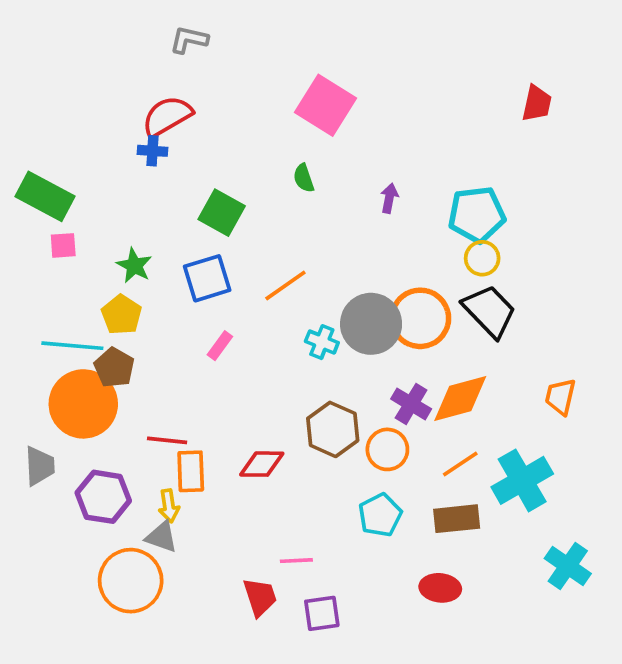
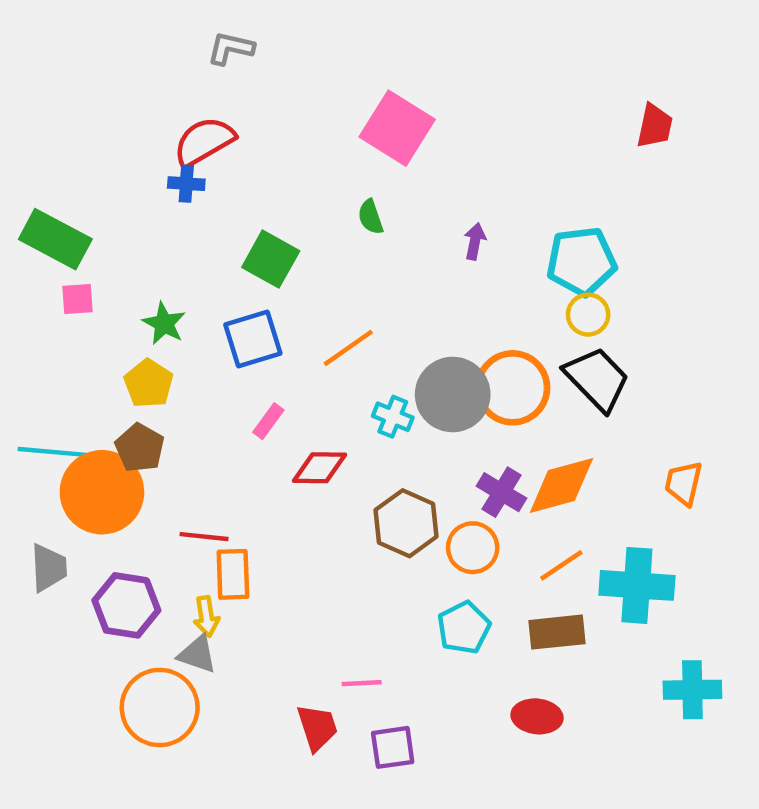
cyan line: (72, 346) -> (55, 452), moved
red diamond: (262, 464) -> (319, 468), moved
cyan cross: (522, 480) -> (637, 585), turned 34
cyan cross: (568, 566) -> (692, 690), turned -36

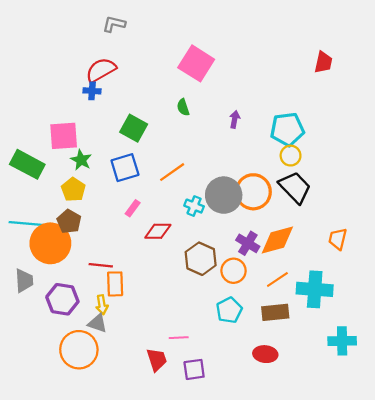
green rectangle: (55, 239) -> (27, 164), moved
pink square: (78, 299) -> (64, 136), moved, size x1.8

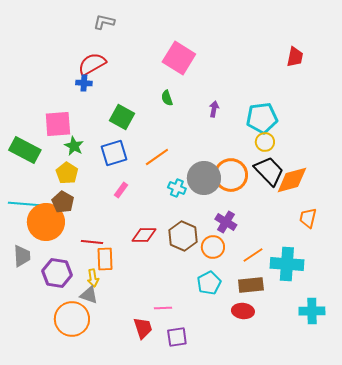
red diamond: (158, 231) -> (144, 235), moved
orange diamond: (277, 240) -> (292, 180), moved
red ellipse: (265, 354) -> (243, 311), moved

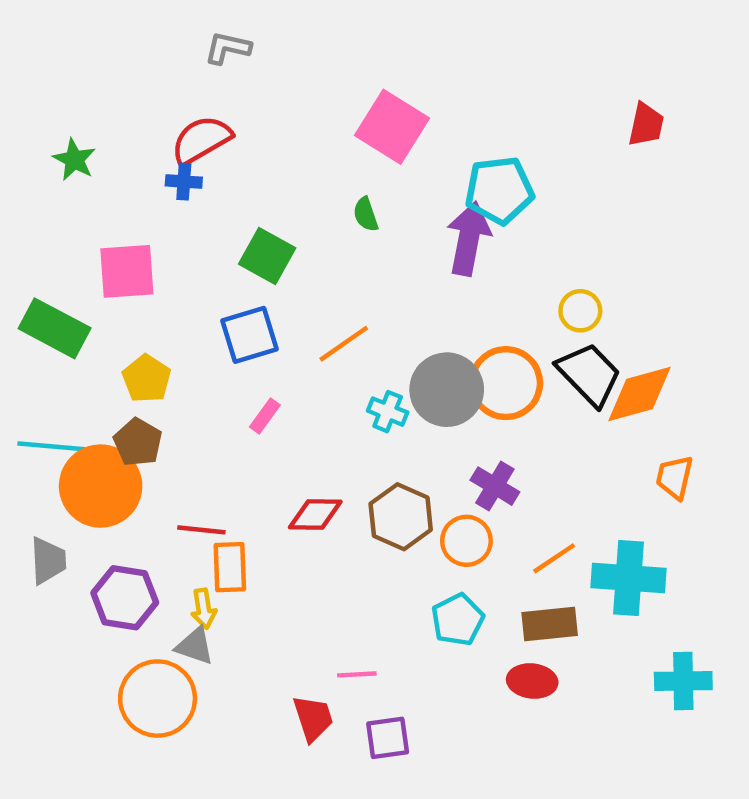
purple arrow: (214, 109) -> (469, 238), size x2.0
cyan pentagon: (262, 118) -> (499, 190), moved
green star: (74, 146) -> (74, 160), moved

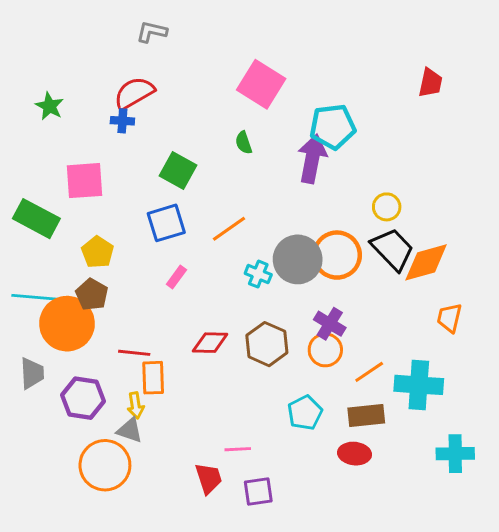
orange circle: (466, 541) -> (325, 350), moved

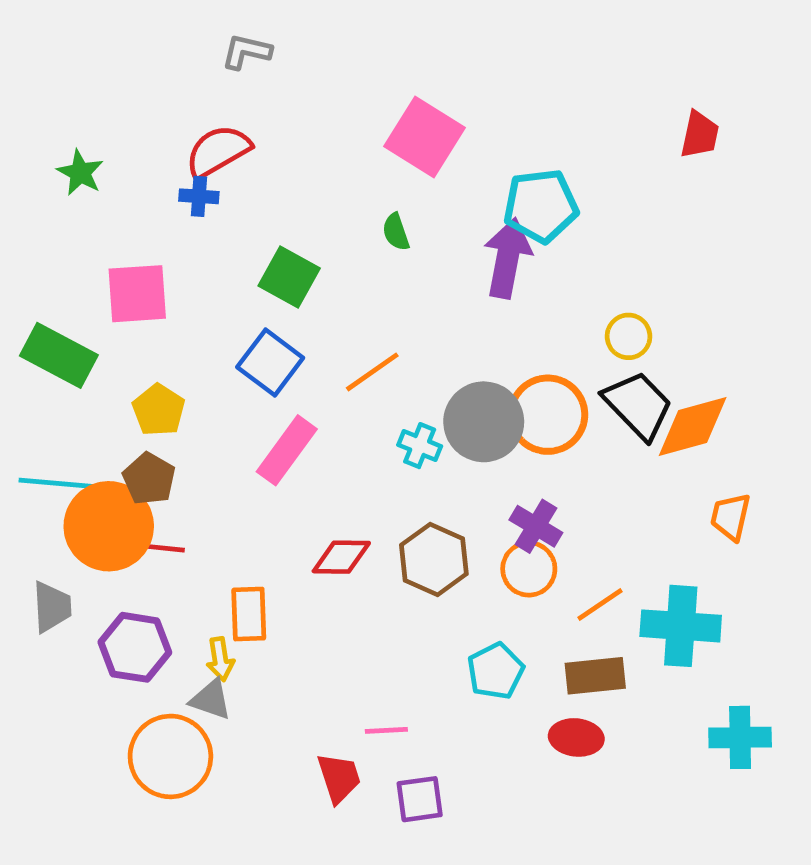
blue square: (166, 223) -> (270, 362), turned -36
pink rectangle: (176, 277) -> (287, 450), size x1.8
red line: (134, 353) -> (159, 548), moved

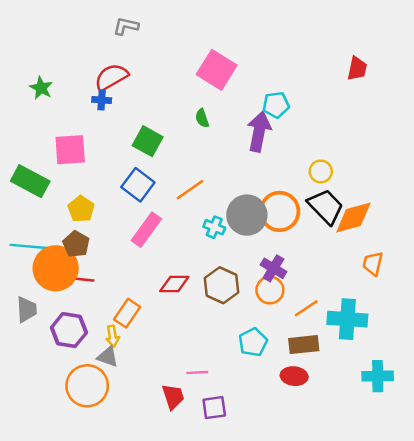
cyan pentagon: (541, 206) -> (276, 105), size x0.7
orange rectangle: (249, 614) -> (127, 313), turned 36

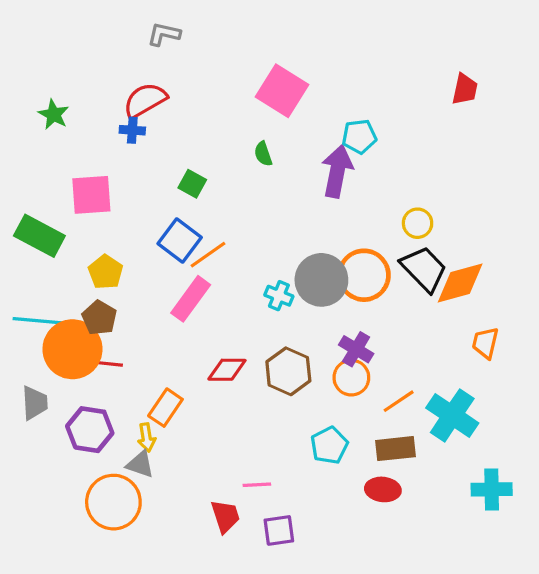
green square: (148, 141) -> (192, 184), size x0.7
orange line: (190, 190) -> (208, 255), moved
cyan cross: (347, 319) -> (452, 415), turned 30

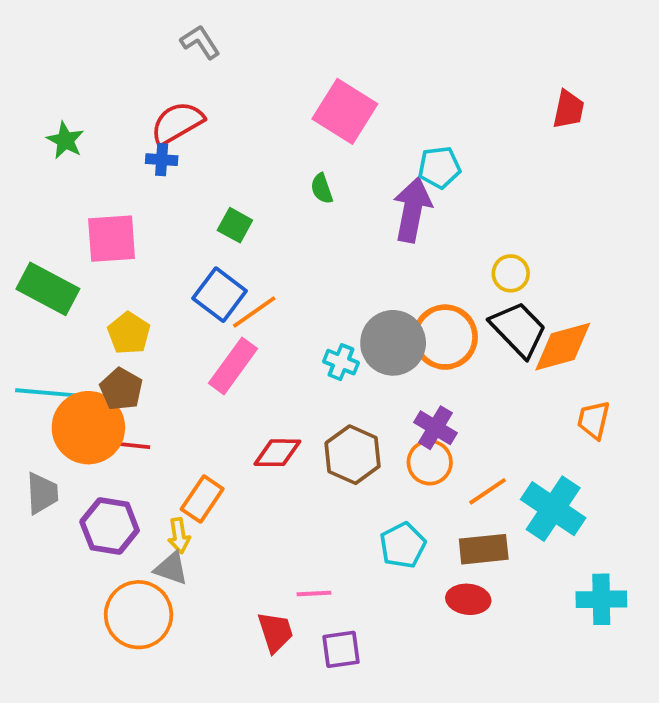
gray L-shape: (164, 34) -> (200, 42), turned 44

